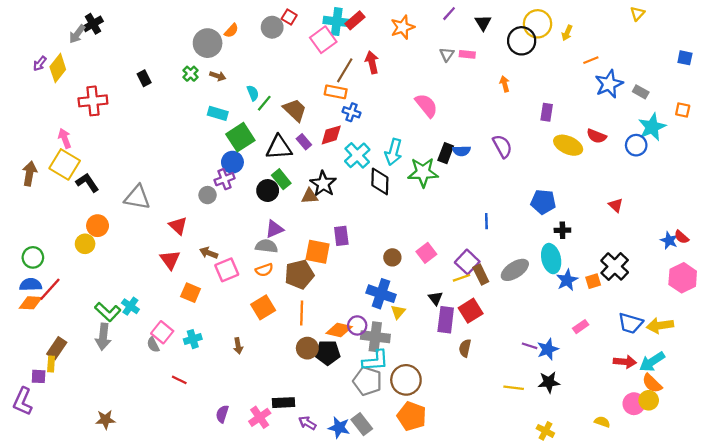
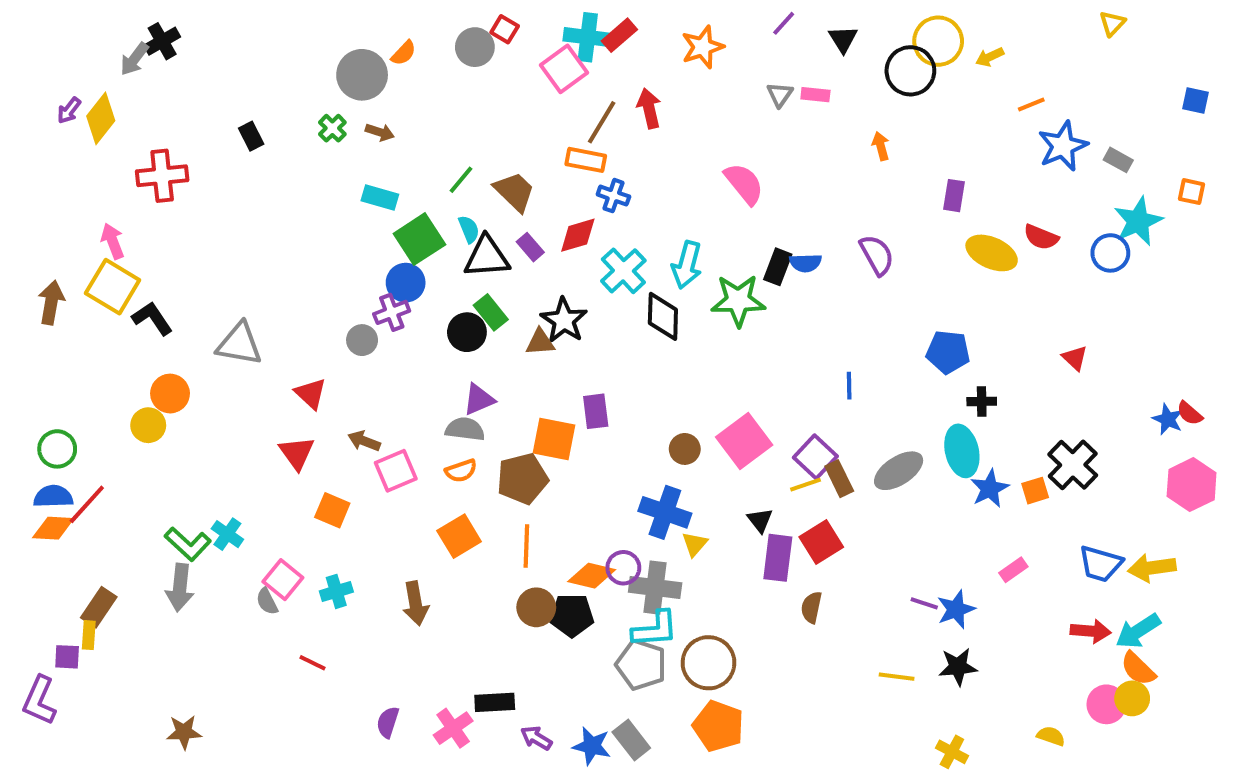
yellow arrow: (567, 33) -> (990, 57), turned 42
cyan semicircle: (253, 93) -> (469, 229), moved
pink square: (426, 253) -> (744, 441), size x1.5
brown arrow: (238, 346) -> (415, 603), size x1.5

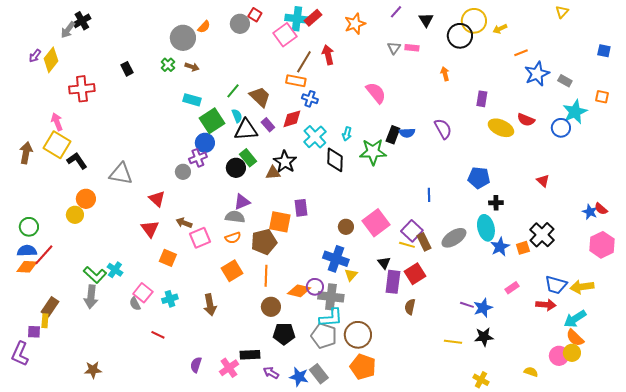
cyan arrow: (687, 265) -> (347, 134), size x0.6
yellow line: (805, 485) -> (407, 245), turned 35
black pentagon: (572, 615) -> (284, 334), moved
red arrow: (1091, 631) -> (546, 305), moved

